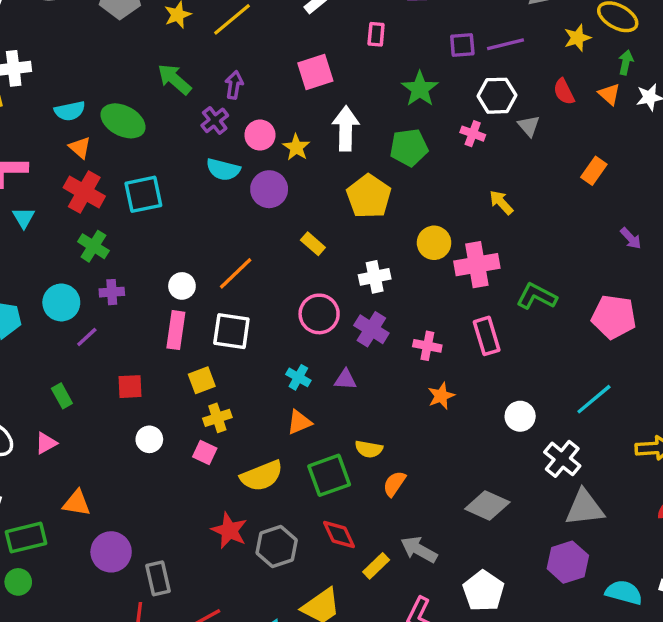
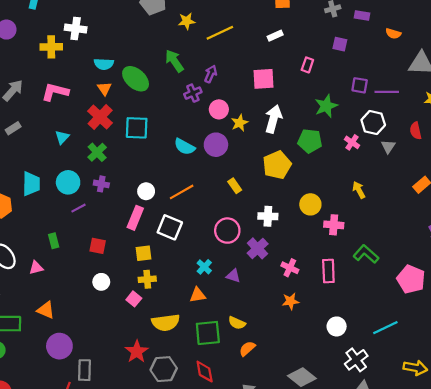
cyan semicircle: (223, 170) -> (185, 147), moved
cyan triangle: (24, 218) -> (62, 137), moved
pink cross: (477, 265) -> (334, 225), size x0.7

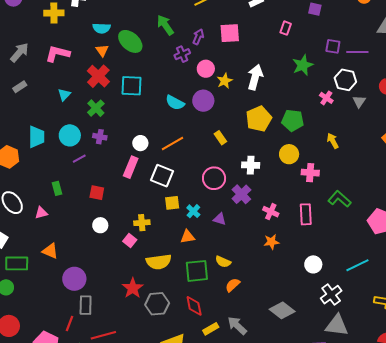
pink square: (264, 79) -> (230, 33), moved
green pentagon: (310, 141) -> (293, 120), moved
yellow square: (143, 253) -> (172, 203), moved
purple circle: (59, 346) -> (74, 279), moved

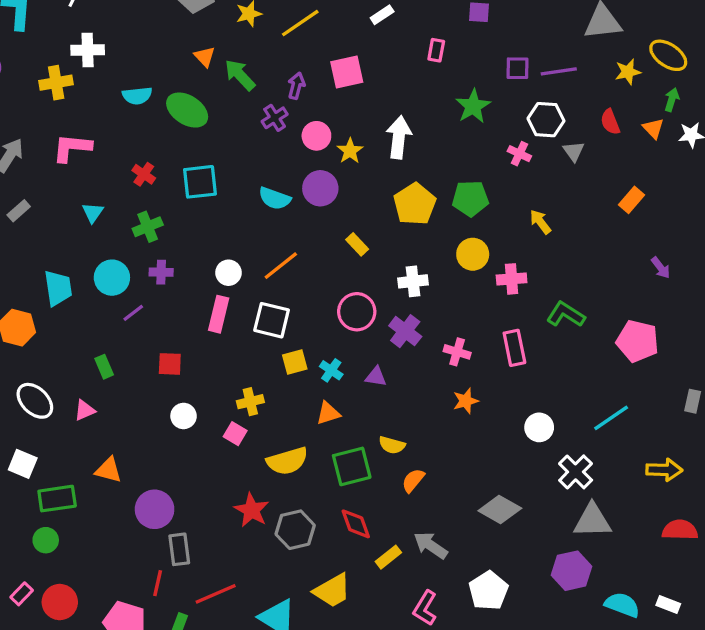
orange triangle: (102, 50) -> (205, 57), moved
red cross: (98, 76) -> (144, 174), size x0.6
green cross: (96, 108) -> (148, 227), turned 30

